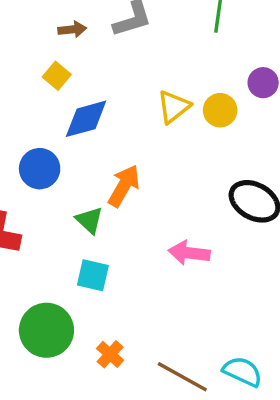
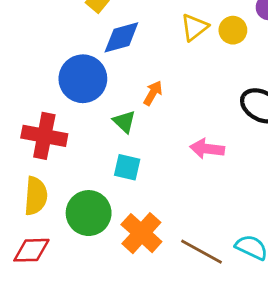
blue circle: (40, 169) -> (83, 79), size x1.4
orange arrow: (124, 186) -> (153, 93), size x0.7
orange cross: (110, 354) -> (141, 233), size x1.8

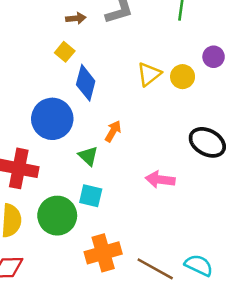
blue diamond: (121, 37) -> (86, 83), turned -60
green circle: (89, 213) -> (57, 216), moved
orange cross: (141, 233) -> (103, 253), turned 32

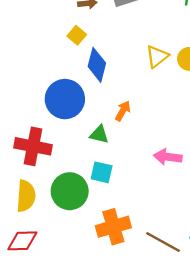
green triangle: (88, 156) -> (99, 134), turned -30

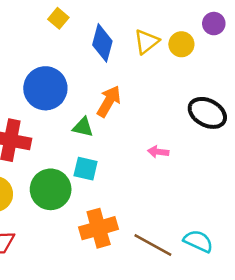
blue diamond: (97, 65) -> (102, 43), moved
orange arrow: (123, 111) -> (109, 101), size x1.4
pink arrow: (168, 157) -> (158, 152), size x0.7

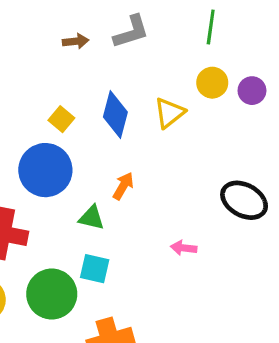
yellow square: (58, 18) -> (61, 119), moved
yellow circle: (181, 44) -> (212, 83), moved
orange arrow: (109, 101) -> (123, 186), size x0.7

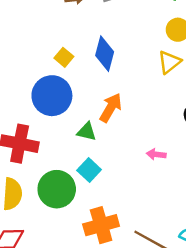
yellow triangle: (169, 113) -> (169, 62), moved
orange arrow: (123, 186) -> (111, 108), size x1.4
cyan square: (95, 269) -> (89, 170), turned 30

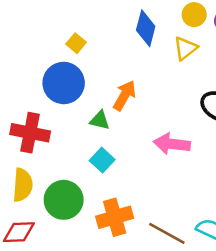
blue diamond: (105, 54) -> (146, 28), moved
pink arrow: (156, 154) -> (172, 144), size x1.8
green circle: (57, 189) -> (64, 200), moved

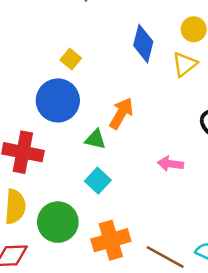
pink arrow: (172, 144) -> (170, 164), size x0.7

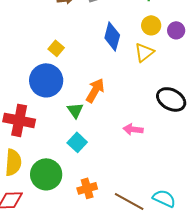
green triangle: (95, 139) -> (75, 110), turned 42
orange cross: (111, 240) -> (87, 188), size x0.7

